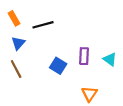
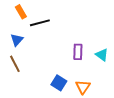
orange rectangle: (14, 18) -> (21, 12), moved
blue square: (58, 66) -> (59, 83), moved

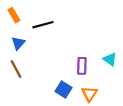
orange rectangle: (21, 12) -> (14, 15), moved
purple rectangle: (78, 52) -> (82, 66), moved

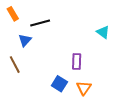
blue triangle: (18, 43) -> (25, 40), moved
cyan triangle: (110, 59) -> (103, 32), moved

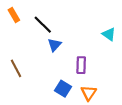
black line: (40, 23) -> (43, 25), turned 60
blue triangle: (25, 40) -> (54, 45), moved

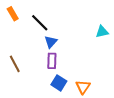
cyan triangle: (109, 34) -> (102, 32), turned -48
purple rectangle: (81, 65) -> (52, 61), moved

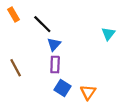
cyan triangle: (102, 32) -> (108, 34), turned -40

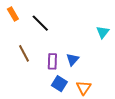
blue triangle: (54, 44) -> (72, 59), moved
brown line: (16, 68) -> (24, 53), moved

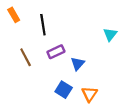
black line: (40, 23) -> (43, 25), turned 36
purple rectangle: (52, 61) -> (56, 52), moved, turned 63

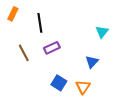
orange rectangle: (14, 15) -> (13, 14), turned 56
blue triangle: (78, 64) -> (92, 62), moved

